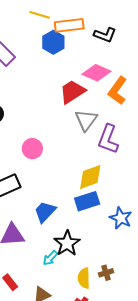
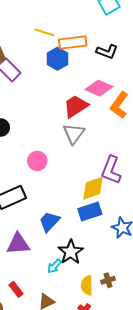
gray triangle: (86, 120) -> (74, 134), moved
purple L-shape: (108, 139) -> (111, 170), moved

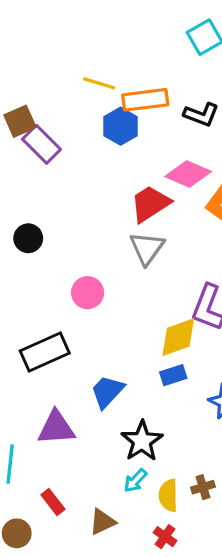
blue rectangle: (90, 211) -> (173, 375), size x0.7
cyan arrow: (54, 266) -> (135, 481), moved

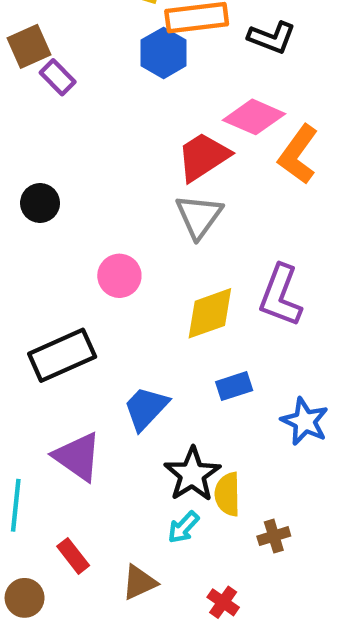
purple rectangle: (41, 144) -> (58, 77), size x0.7
yellow diamond: (178, 337) -> (210, 313), moved
purple triangle: (56, 428) -> (78, 457), turned 39
yellow semicircle: (168, 495) -> (228, 494), moved

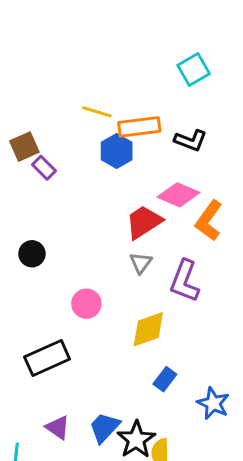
gray triangle: (199, 216) -> (141, 263), size x0.7
purple L-shape: (280, 296) -> (185, 281), moved
blue rectangle: (234, 386) -> (165, 379), turned -35
blue trapezoid: (146, 408) -> (104, 427), moved
purple triangle: (78, 457) -> (58, 427), size x0.7

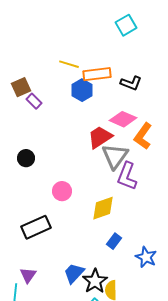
cyan square: (194, 69) -> (126, 25), moved
gray triangle: (141, 263) -> (115, 156), moved, size x1.8
purple triangle: (58, 427) -> (28, 275), moved, turned 30

